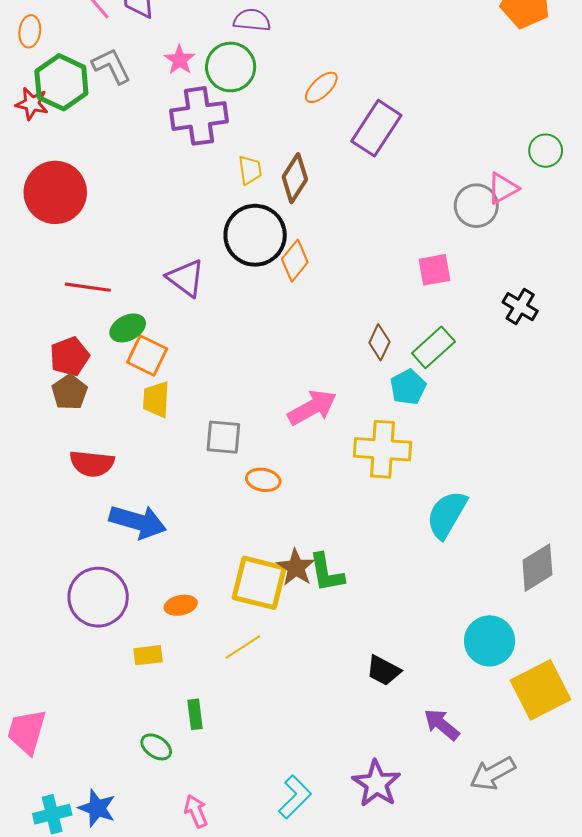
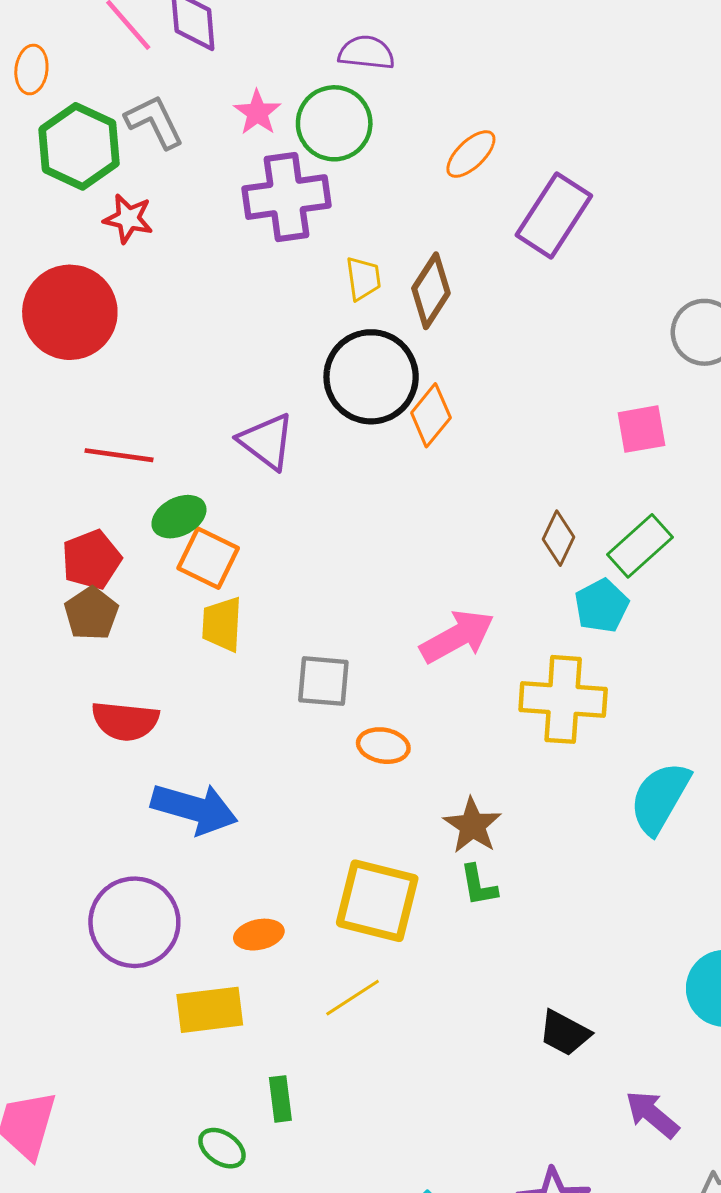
red star: (32, 104) -> (128, 219), moved
brown star: (296, 568) -> (472, 825), moved
green L-shape: (326, 573) -> (479, 885), size x0.7
yellow rectangle: (148, 655) -> (210, 1010), size x1.5

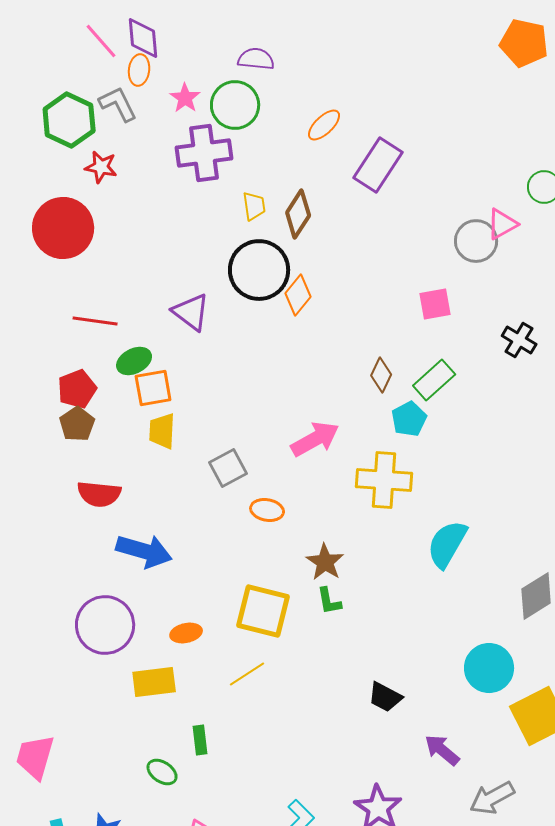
orange ellipse: (31, 70) -> (139, 70), moved
orange square: (208, 558) -> (153, 388), turned -36
gray square: (323, 681) -> (228, 468), turned -33

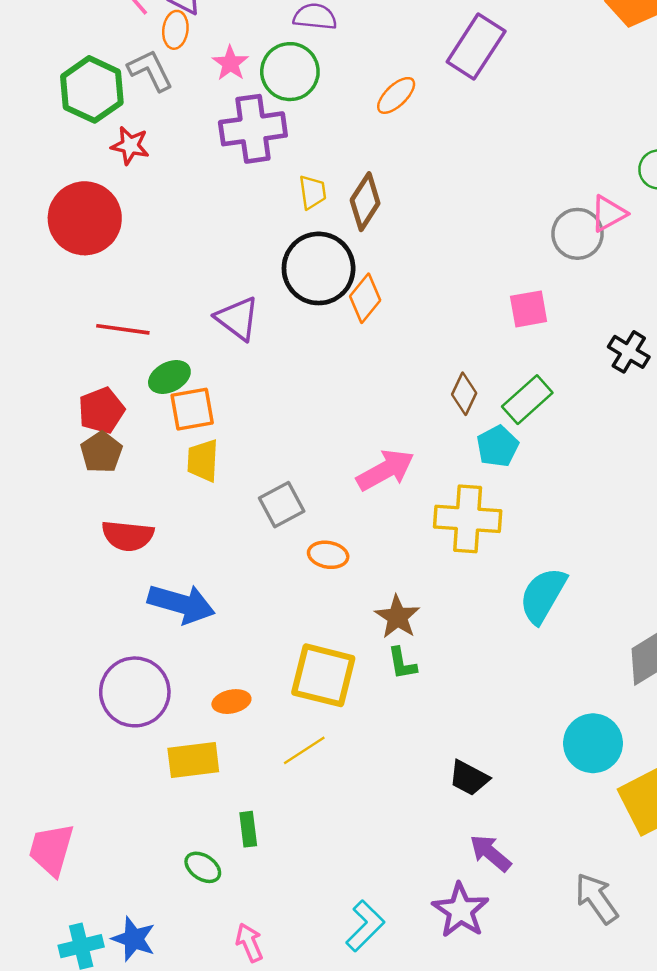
purple rectangle: (378, 165) -> (476, 47), moved
purple arrow: (442, 750) -> (490, 853), moved
gray arrow: (492, 798) -> (597, 898), turned 84

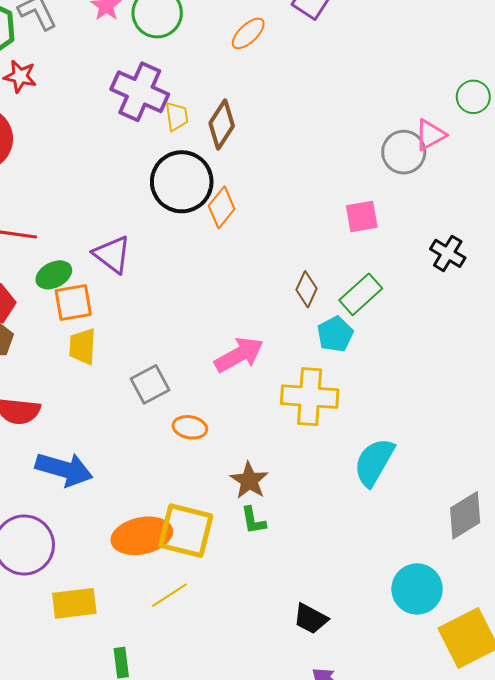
purple cross: (253, 129) -> (140, 92), moved, turned 32
purple triangle: (237, 319) -> (112, 254), moved
orange ellipse: (231, 702) -> (142, 536), moved, size x1.8

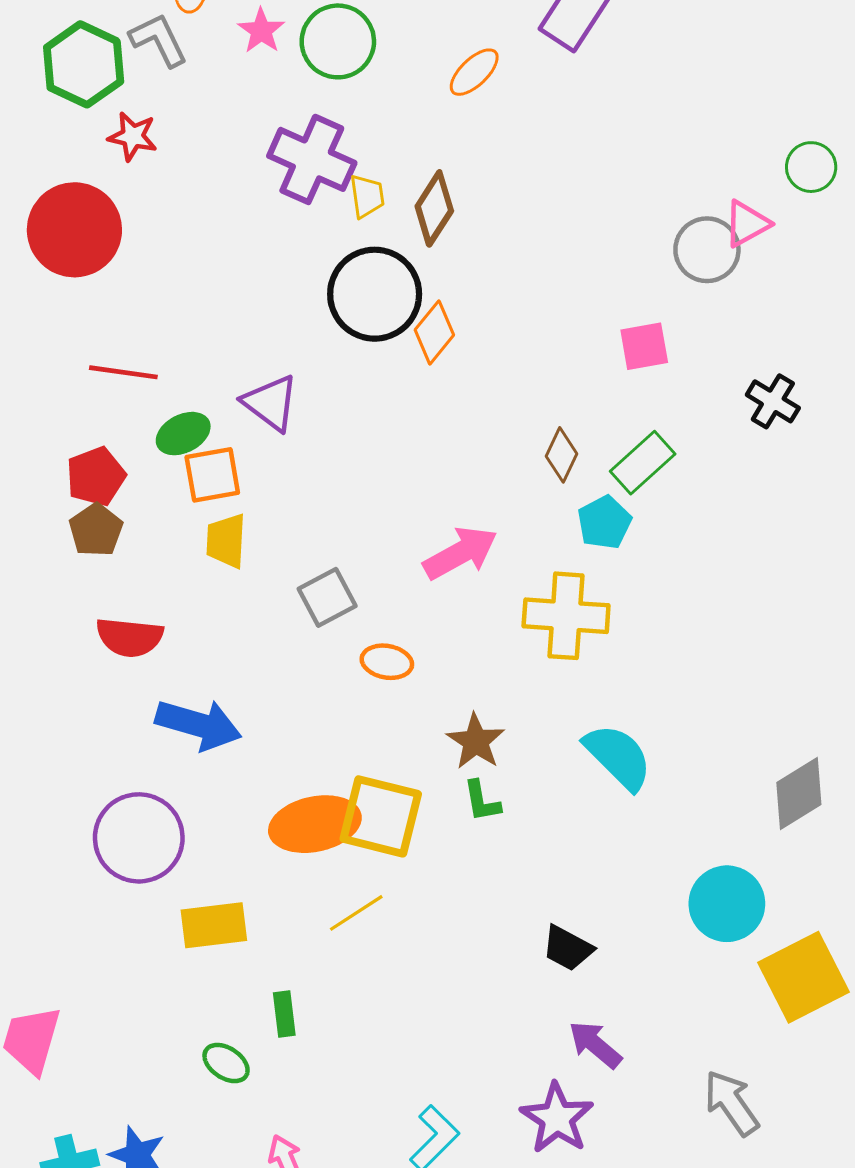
cyan semicircle: (374, 462) -> (618, 757), moved, turned 105

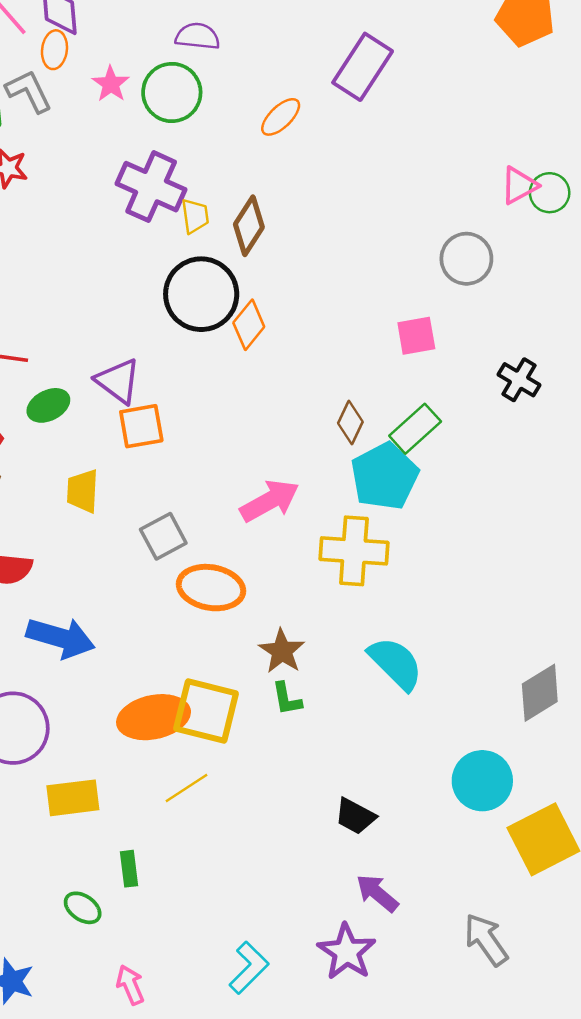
pink triangle: (747, 224) -> (519, 185), moved
orange square: (212, 475) -> (141, 426), moved
cyan pentagon: (604, 522) -> (385, 476), size x1.6
orange ellipse: (387, 662) -> (211, 588), size x1.6

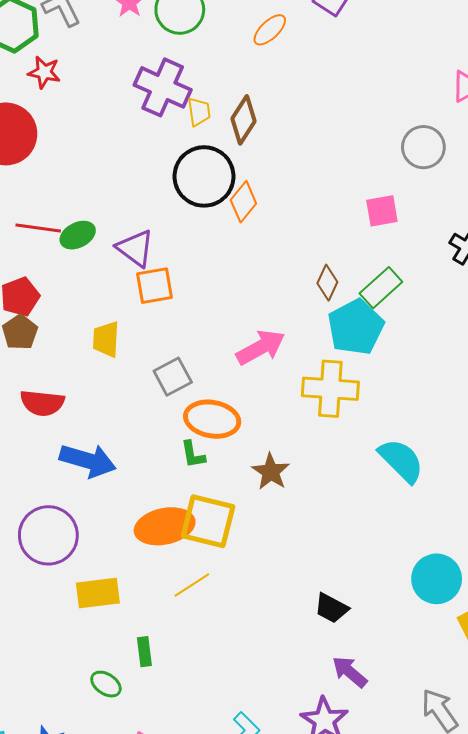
green ellipse: (48, 405) -> (78, 235), moved
cyan semicircle: (396, 663) -> (401, 461), moved
green L-shape: (287, 699) -> (193, 454), moved

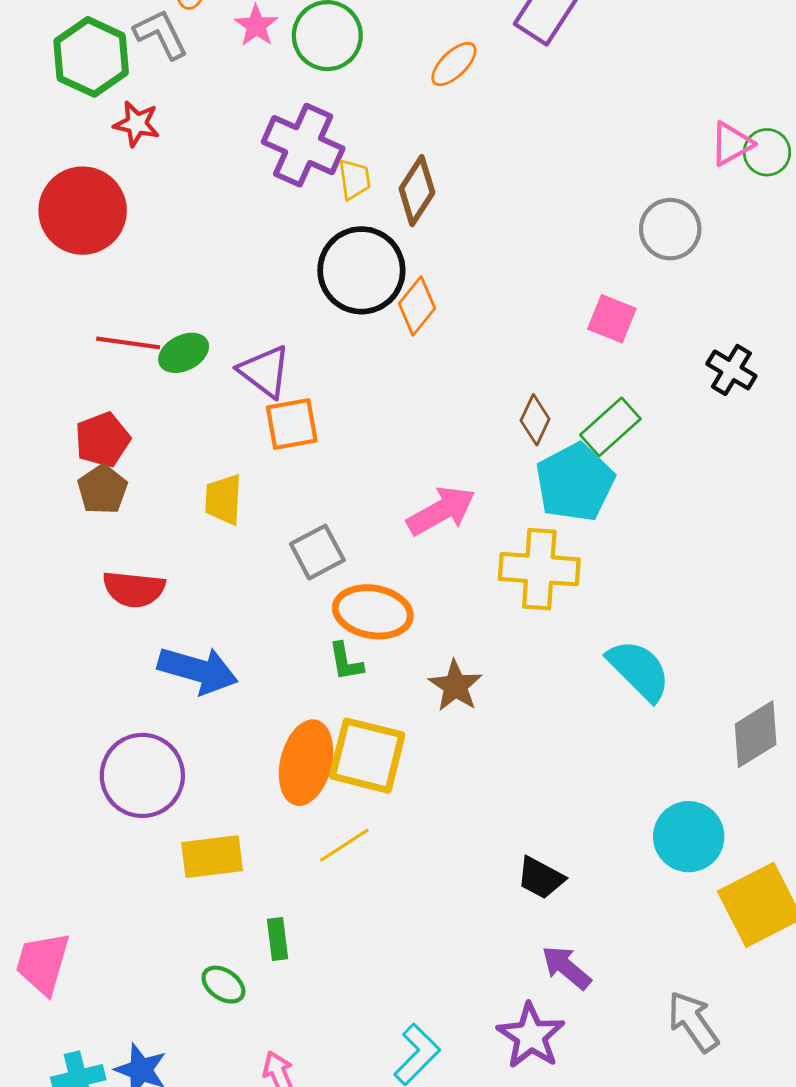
pink square: (382, 211) -> (612, 319), turned 32
orange ellipse: (165, 526) -> (306, 763), turned -64

